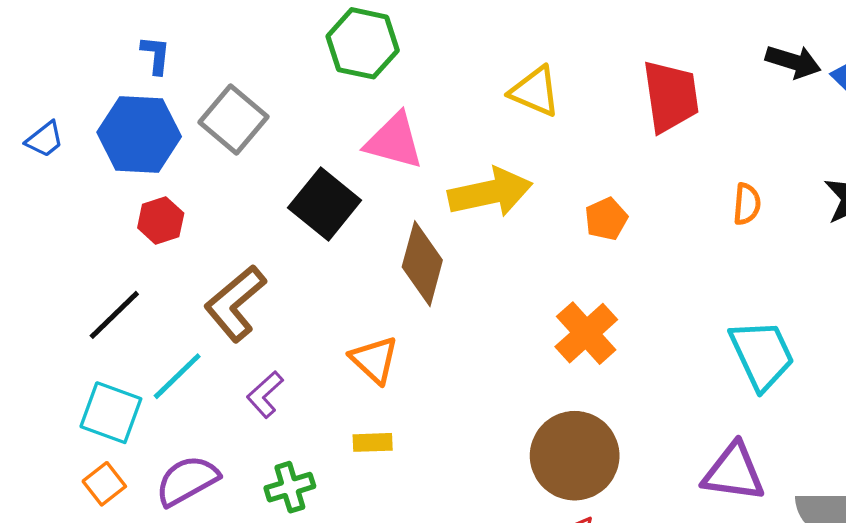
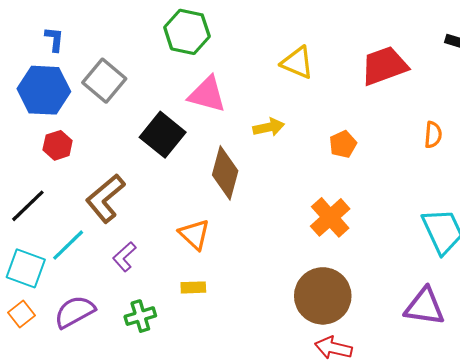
red trapezoid: (671, 96) -> (384, 66), turned -102
yellow arrow: (490, 192) -> (269, 127), size x0.6

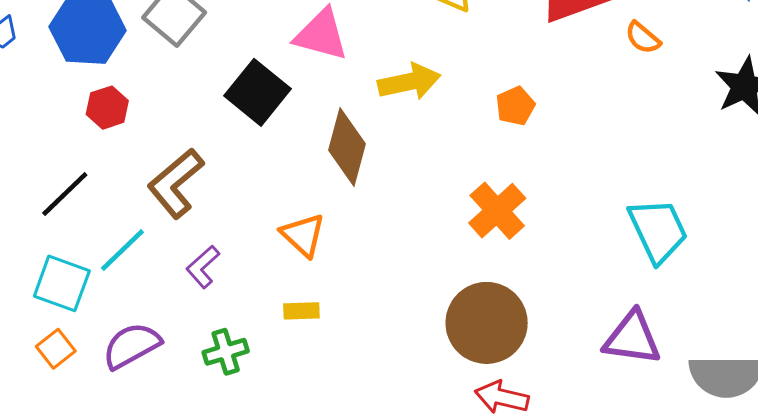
yellow arrow: (269, 127) -> (409, 82), size x1.4
orange semicircle: (433, 135) -> (643, 38), moved, turned 125

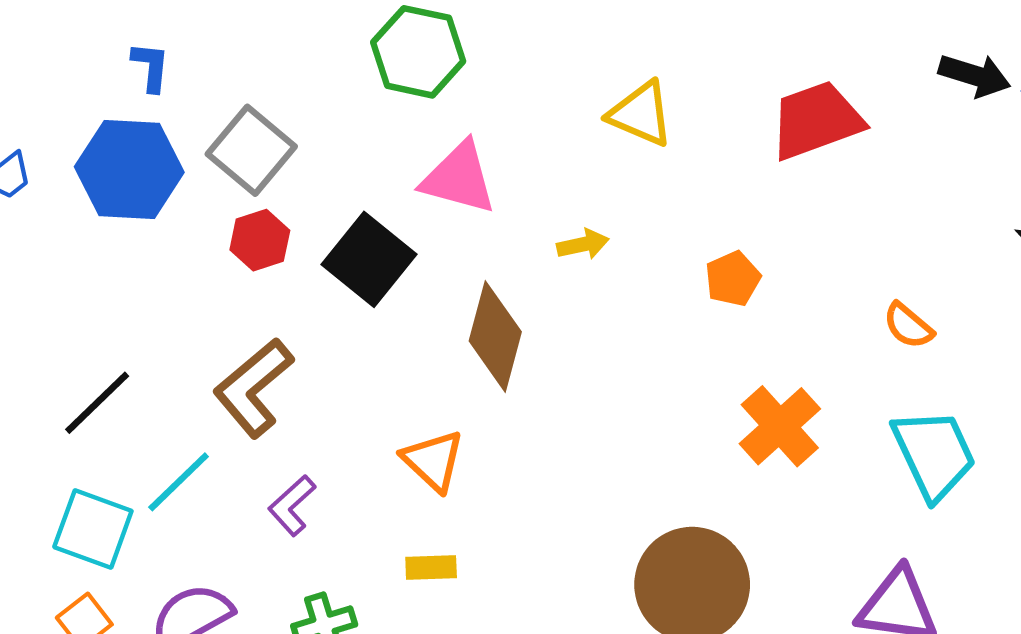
orange semicircle: (643, 38) -> (908, 326), moved
yellow arrow: (409, 82) -> (583, 244), size x0.6
red hexagon: (107, 108) -> (260, 240), moved
orange cross: (497, 211) -> (780, 426), moved

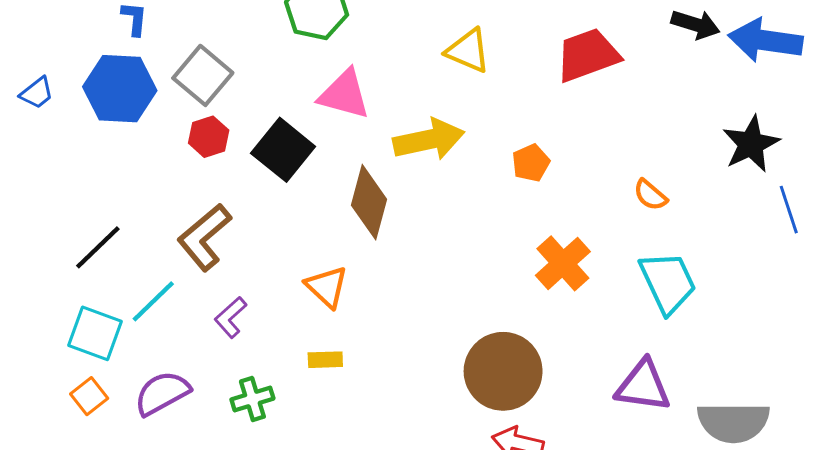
yellow arrow: (583, 244) -> (429, 140), size x2.0

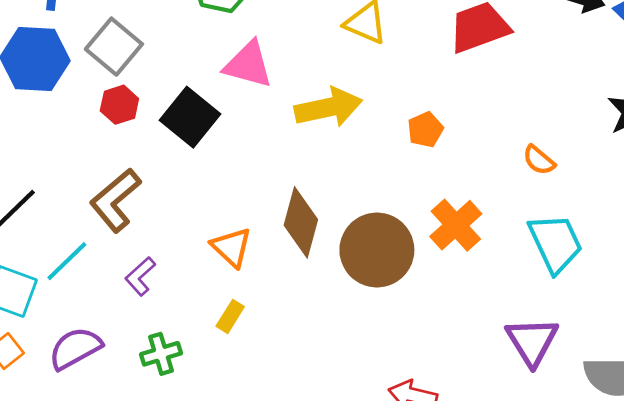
brown diamond: (369, 202) -> (301, 222), moved
yellow rectangle: (325, 360) -> (230, 316), turned -56
brown circle: (503, 371) -> (377, 250), moved
purple triangle: (643, 386) -> (532, 341), turned 50

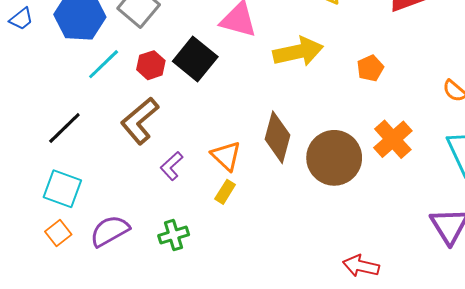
red hexagon: (119, 105) -> (151, 65), moved
cyan line: (67, 261) -> (104, 64), moved
purple L-shape: (140, 276) -> (172, 166), moved
yellow rectangle: (230, 316) -> (225, 192), moved

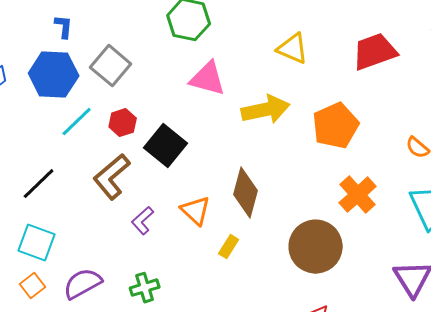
black square: (195, 59) -> (166, 146), moved
orange pentagon: (370, 68) -> (336, 126), size x1.8
brown circle: (334, 158) -> (316, 247), moved
yellow rectangle: (225, 192) -> (229, 247), moved

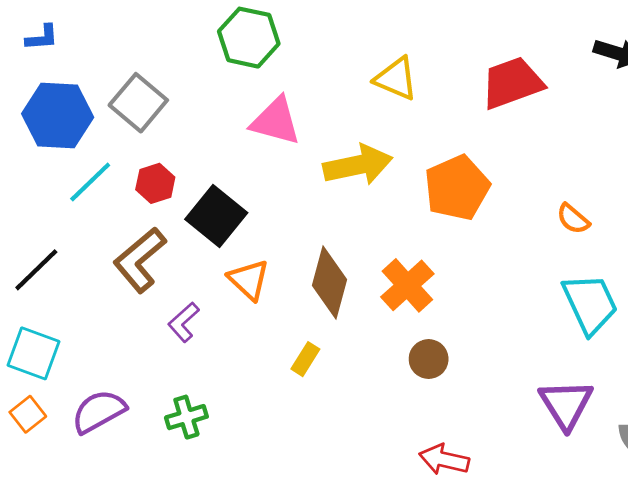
blue L-shape: (64, 27) -> (42, 38), moved, turned 80
orange cross: (358, 195) -> (407, 285), moved
orange triangle: (196, 211) -> (249, 280), moved
brown circle: (316, 247) -> (429, 359), size x0.5

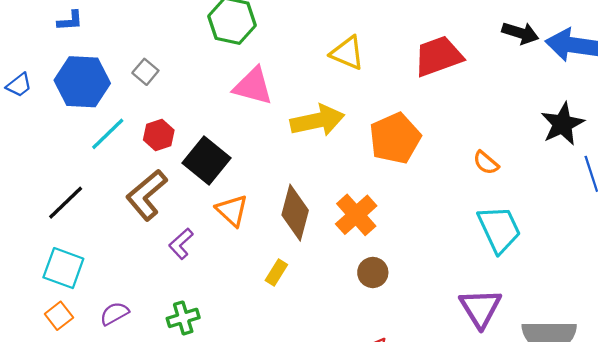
gray square: (138, 103) -> (145, 72), size x0.6
purple semicircle: (99, 411) -> (114, 314), size x0.7

